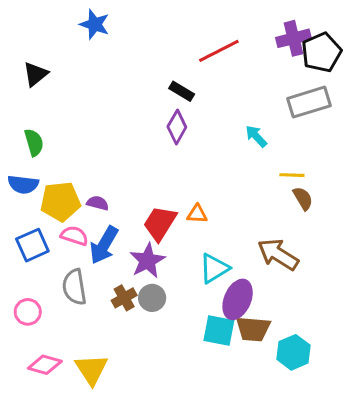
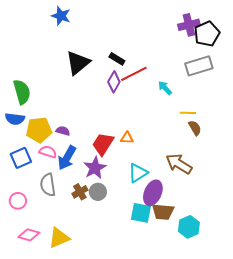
red line: (219, 51) -> (134, 74), moved
black triangle: (36, 74) -> (78, 63), moved, size x1.5
green semicircle: (34, 142) -> (22, 92), size x1.4
yellow triangle: (91, 369) -> (59, 238), turned 40

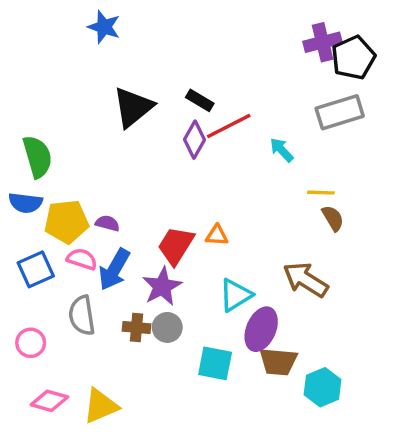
brown cross: (80, 192) -> (136, 327), turned 35
cyan square: (141, 213) -> (215, 363), moved

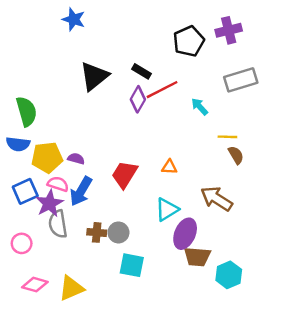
black pentagon: (353, 58) -> (189, 41), moved
orange triangle: (217, 235) -> (169, 167), moved
purple star: (162, 286) -> (49, 203), moved
cyan square: (215, 363) -> (132, 265), moved

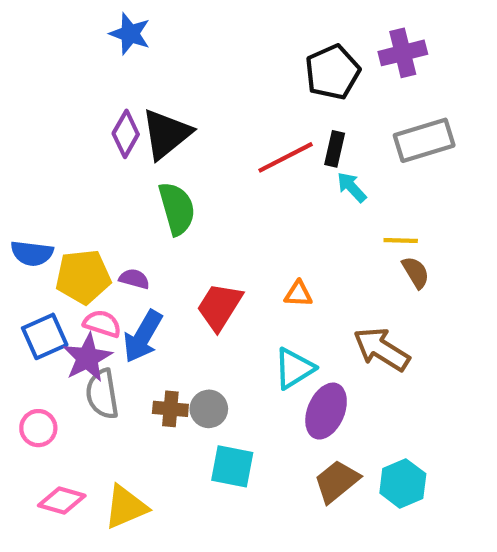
black rectangle: (141, 71) -> (335, 149), moved, turned 72
purple diamond: (138, 99) -> (126, 134), moved
green semicircle: (26, 111) -> (177, 209), moved
brown trapezoid: (197, 257) -> (337, 481), moved, turned 136

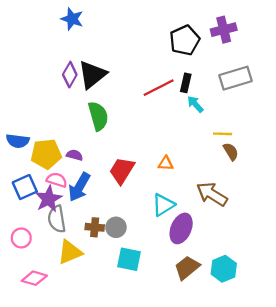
yellow triangle: (126, 507) -> (70, 252), moved

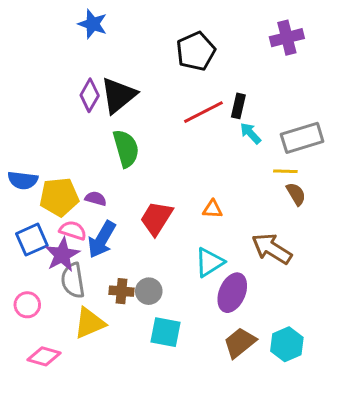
black pentagon: (185, 40) -> (196, 51), moved
gray rectangle: (236, 78) -> (302, 138), moved

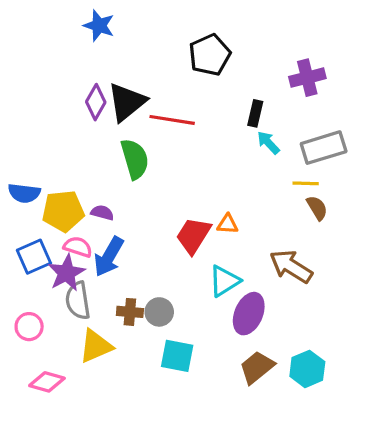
purple cross: (287, 38) -> (307, 78), moved
red line: (203, 112) -> (172, 120), moved, turned 36
red trapezoid: (156, 218) -> (193, 235), moved

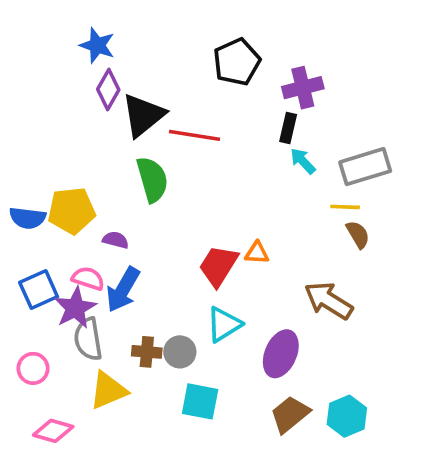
blue star: (99, 26) -> (97, 45), moved
purple cross: (307, 78) -> (303, 88), moved
purple diamond: (96, 102) -> (108, 89), moved
yellow pentagon: (63, 211) -> (72, 211), moved
cyan triangle: (224, 281) -> (224, 324), moved

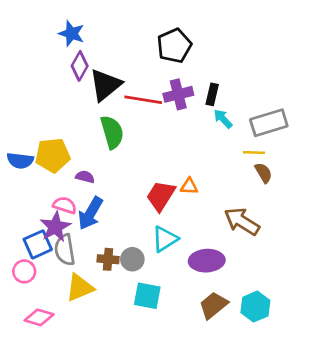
purple cross: (303, 88) -> (178, 94), moved
blue square: (39, 290) -> (38, 244), moved
purple ellipse: (281, 354) -> (207, 261), turned 64

